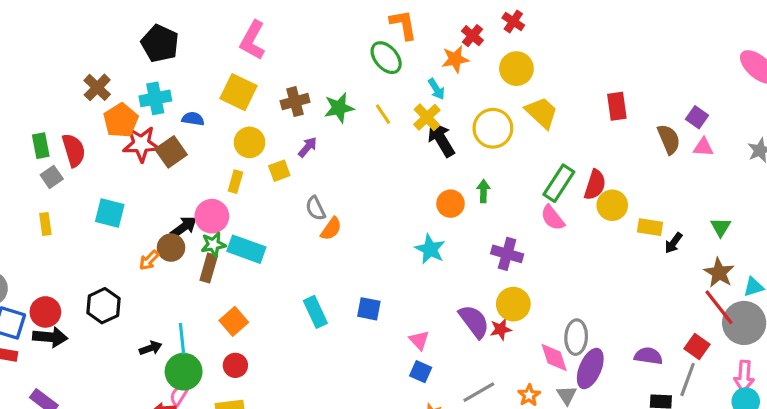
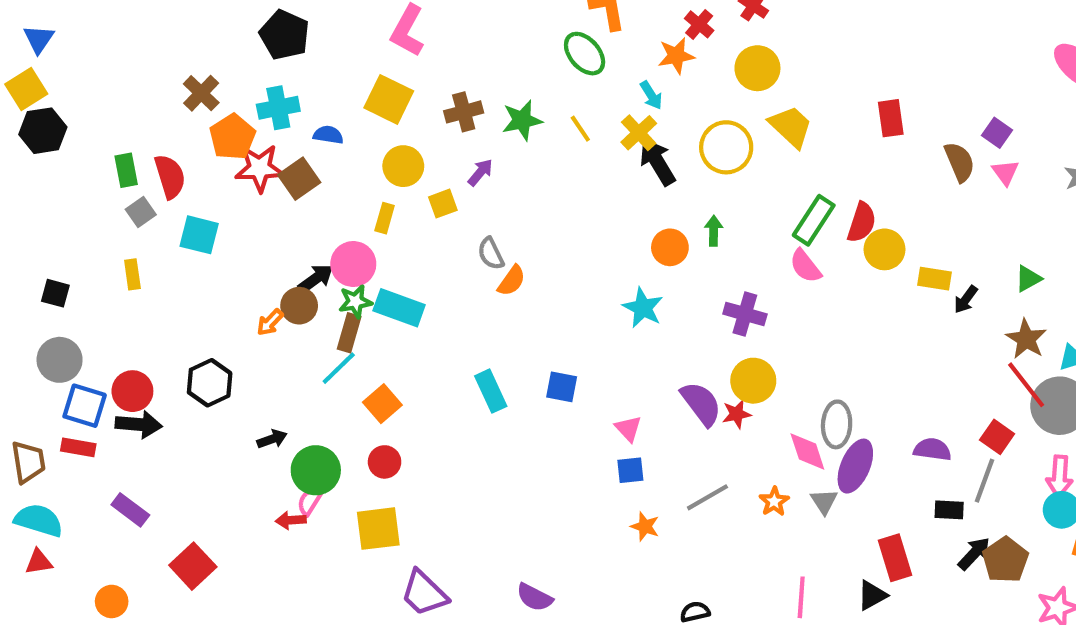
pink triangle: (703, 147) -> (1005, 172), turned 50
cyan square: (110, 213) -> (199, 235), moved
green triangle: (721, 227) -> (1028, 279), turned 30
cyan line: (182, 339) -> (339, 368), moved, turned 52
blue square: (421, 372) -> (630, 470), turned -30

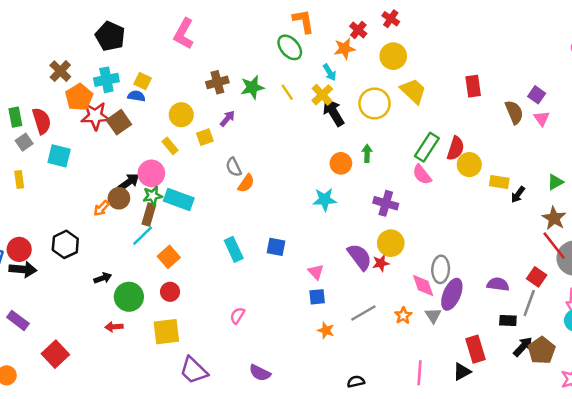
yellow square: (389, 99) -> (143, 81), moved, size x0.6
yellow rectangle: (385, 218) -> (170, 146), turned -56
cyan star: (643, 308) -> (325, 200), turned -30
pink semicircle: (310, 501) -> (237, 315), moved

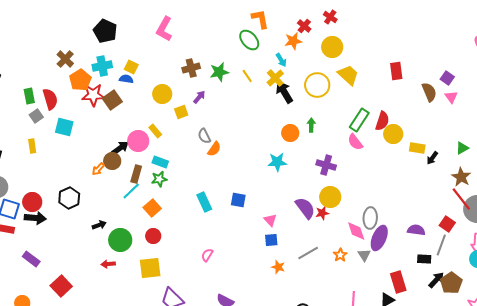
yellow rectangle: (170, 146) -> (155, 131), moved
green star: (153, 196) -> (159, 179), moved
cyan rectangle: (179, 200) -> (160, 162), size x0.7

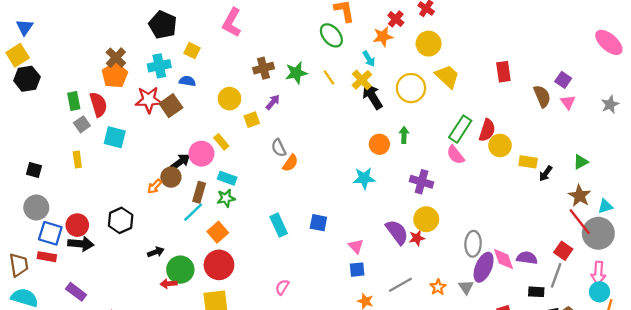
yellow square: (131, 67) -> (192, 51), moved
orange pentagon: (80, 80) -> (115, 75), moved
pink diamond: (356, 231) -> (503, 259), moved
red circle: (153, 236) -> (219, 265), size x1.6
red arrow: (108, 264) -> (169, 284), moved

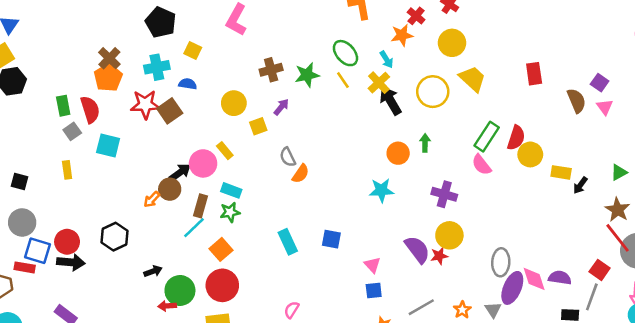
green ellipse: (331, 35) -> (345, 53), moved
red rectangle: (47, 257) -> (25, 267), moved

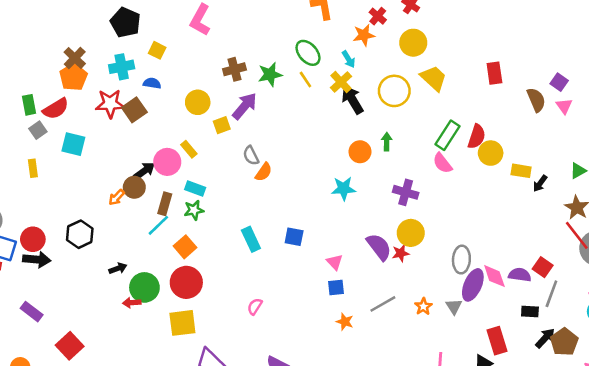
purple arrow: (281, 107) -> (245, 106), size x1.6
red semicircle: (90, 110) -> (56, 109), turned 76
red square: (600, 270) -> (543, 267), moved

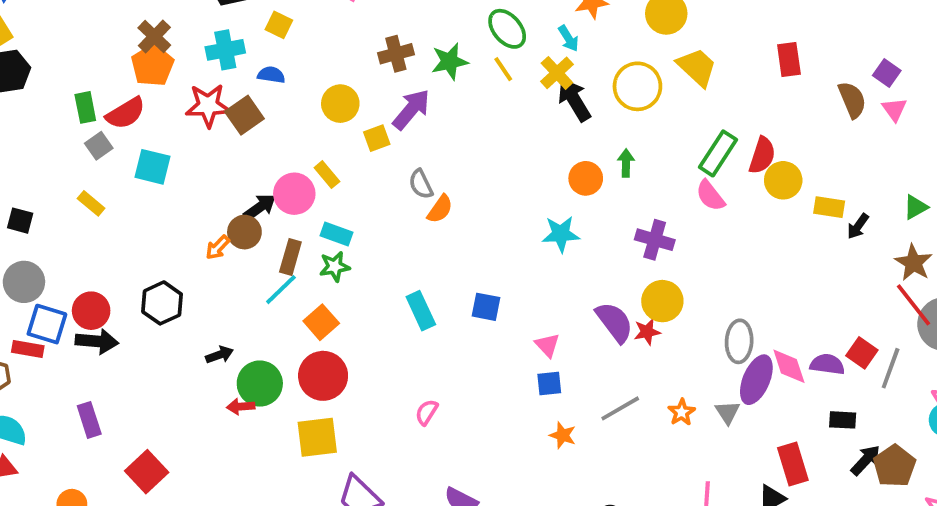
yellow rectangle: (33, 168) -> (91, 203), turned -42
gray line: (551, 294) -> (891, 368), moved
purple rectangle: (32, 312) -> (89, 420), turned 35

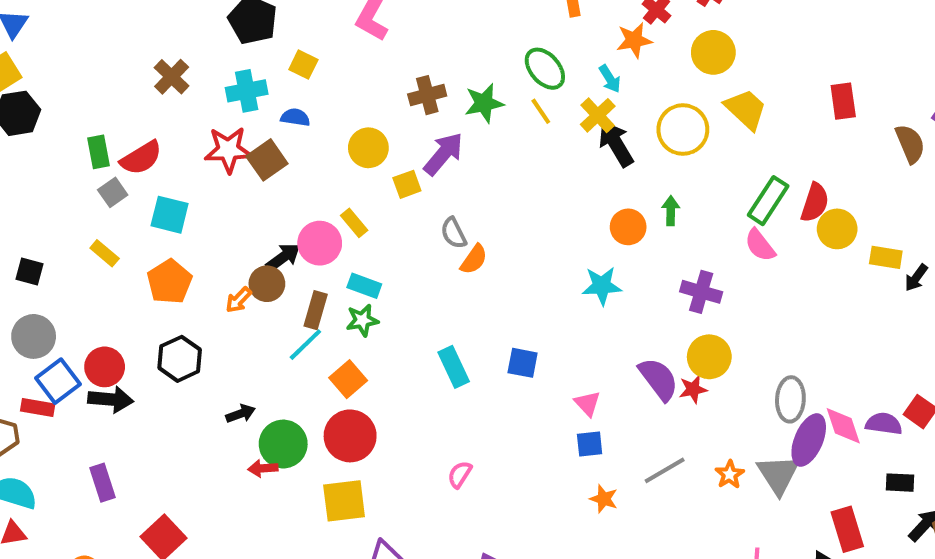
orange pentagon: (152, 65) -> (170, 282), moved
blue square: (47, 324) -> (58, 381), turned 36
gray triangle: (728, 412) -> (778, 474), size x1.6

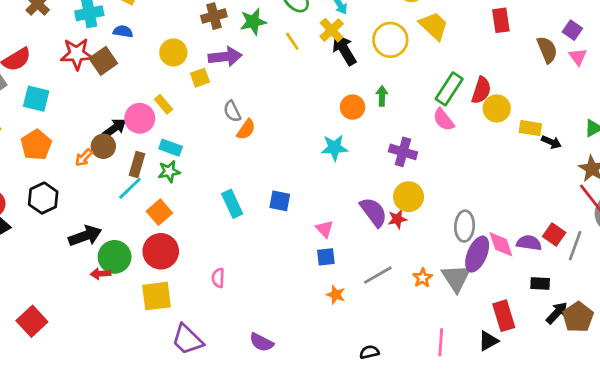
yellow line: (541, 111) -> (292, 41), moved
purple arrow: (443, 154) -> (225, 57), turned 44
black arrow: (916, 278) -> (551, 142), turned -102
black arrow: (241, 414) -> (85, 236), size x1.6
pink semicircle: (460, 474) -> (218, 278), moved, turned -30

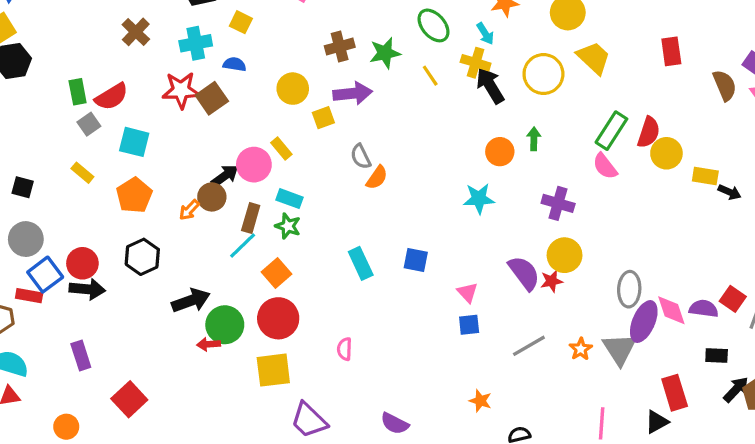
yellow cross: (332, 30) -> (476, 63), turned -30
green star: (169, 171) -> (288, 226), turned 30
orange star: (336, 295) -> (480, 401), moved

